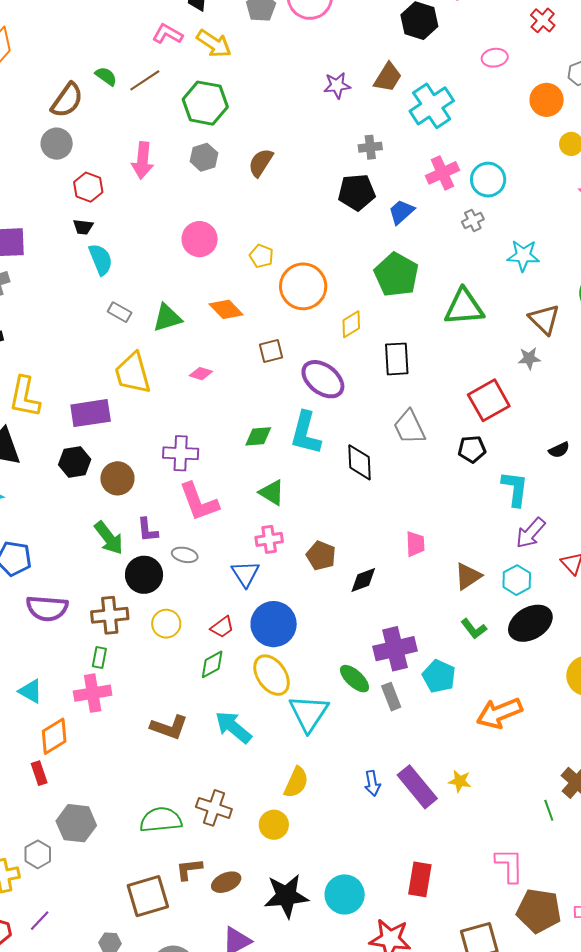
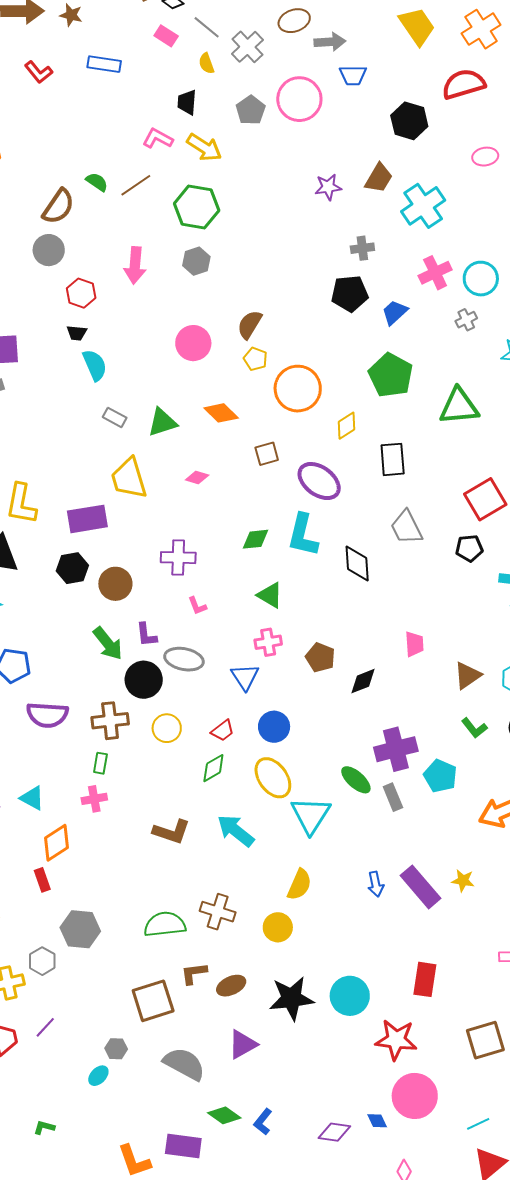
brown semicircle: (261, 163) -> (250, 324), moved
pink L-shape: (199, 502) -> (197, 606), size x0.5
gray ellipse: (185, 555) -> (184, 659), size x1.5
blue circle: (274, 624) -> (274, 727), size x0.7
pink cross: (93, 693) -> (94, 799), size x0.7

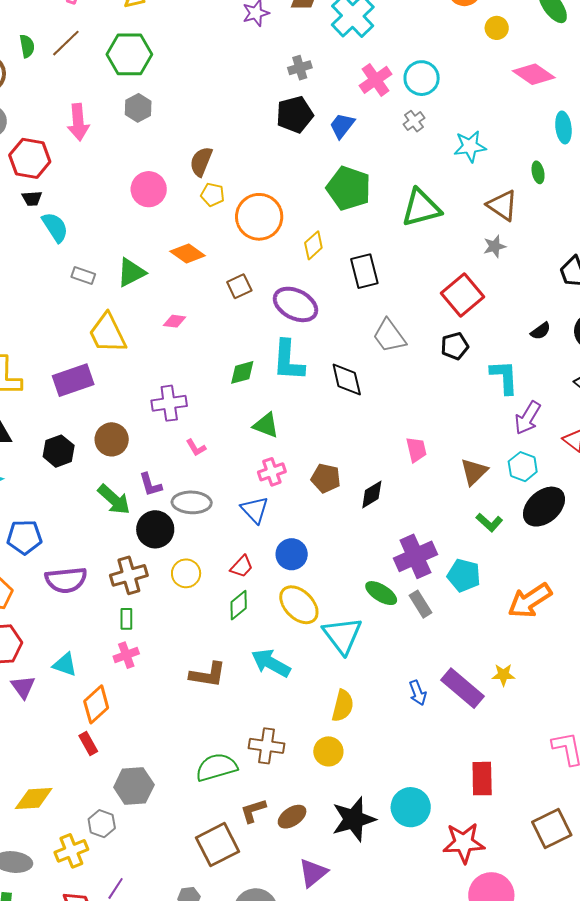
green semicircle: (97, 182) -> (27, 46), turned 55
red hexagon: (81, 293) -> (30, 158), size x1.4
black hexagon: (72, 568) -> (59, 451), moved

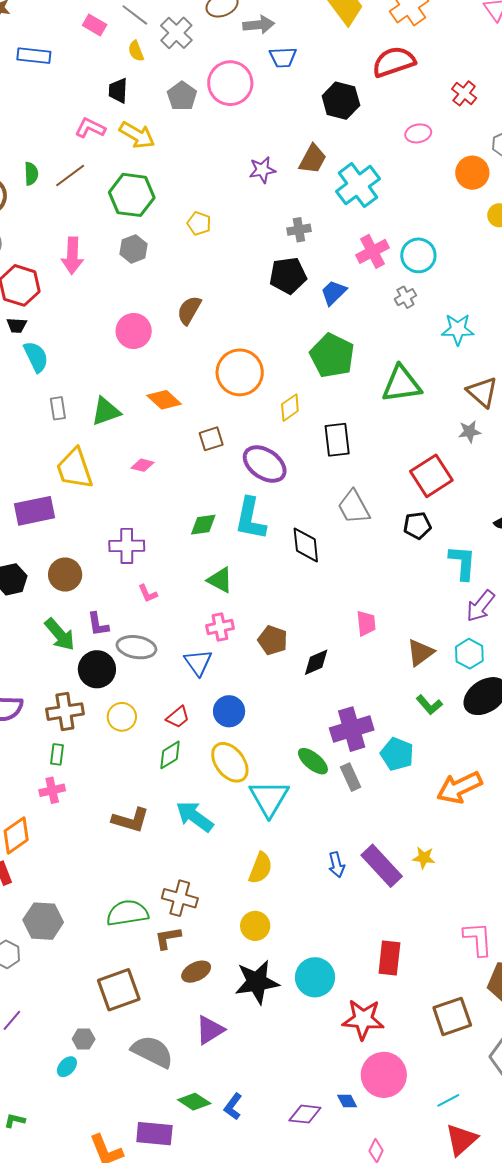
yellow pentagon: (213, 195) -> (199, 223), moved
gray rectangle: (83, 275) -> (58, 408), turned 55
yellow circle: (328, 751) -> (255, 926), moved
brown L-shape: (253, 811) -> (168, 938), moved

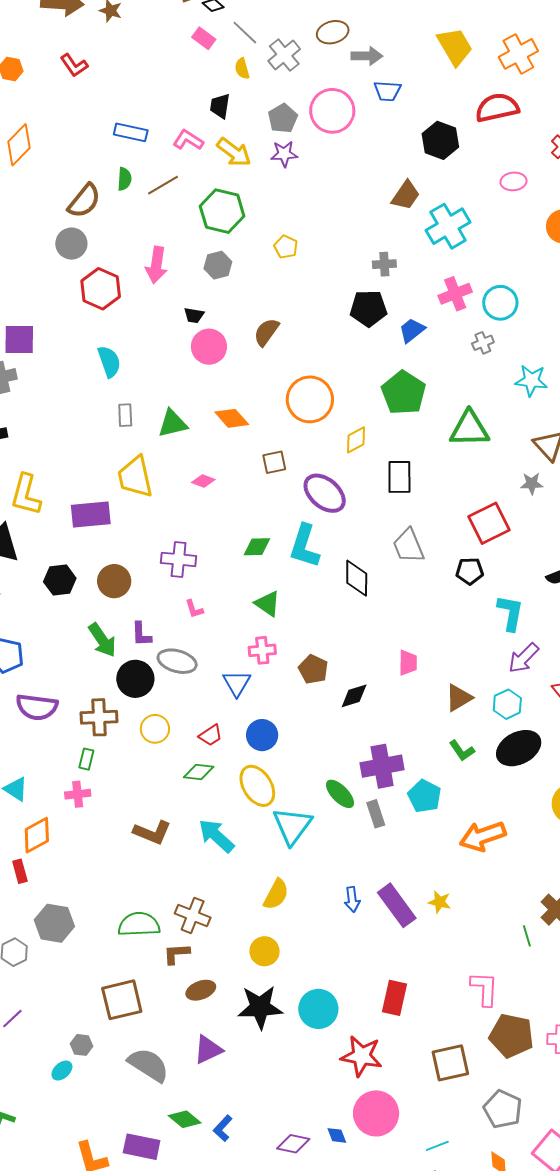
blue rectangle: (34, 56) -> (131, 132), moved
purple star: (262, 170) -> (284, 154), moved
black trapezoid: (17, 325) -> (194, 315), moved
green diamond: (170, 755) -> (199, 772), turned 32

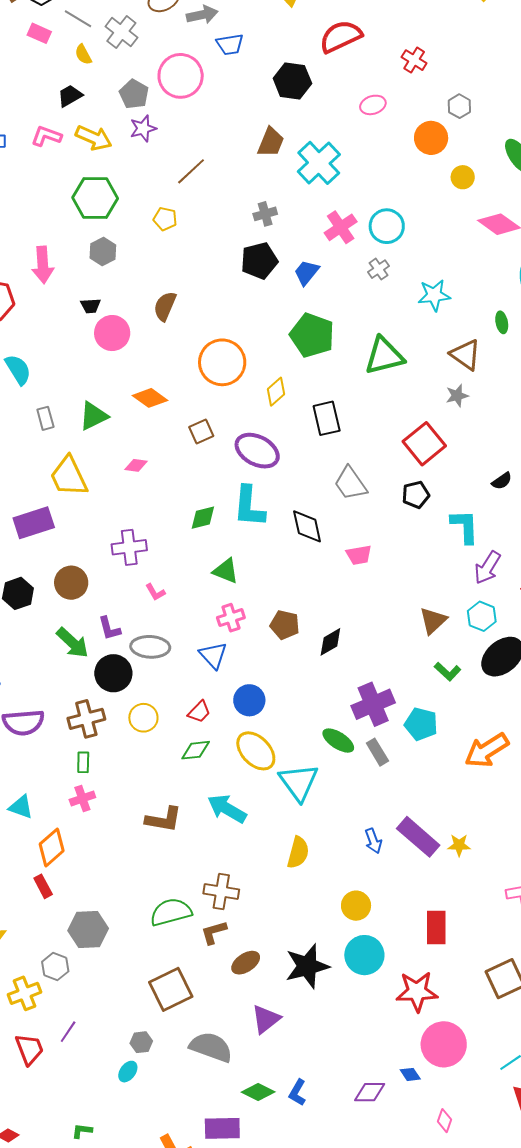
black trapezoid: (220, 106) -> (70, 96), turned 64
brown line: (163, 185) -> (191, 171), moved
pink trapezoid: (408, 663) -> (359, 555), moved, turned 92
yellow star: (440, 902) -> (459, 845), moved
yellow circle: (265, 951) -> (356, 906), moved

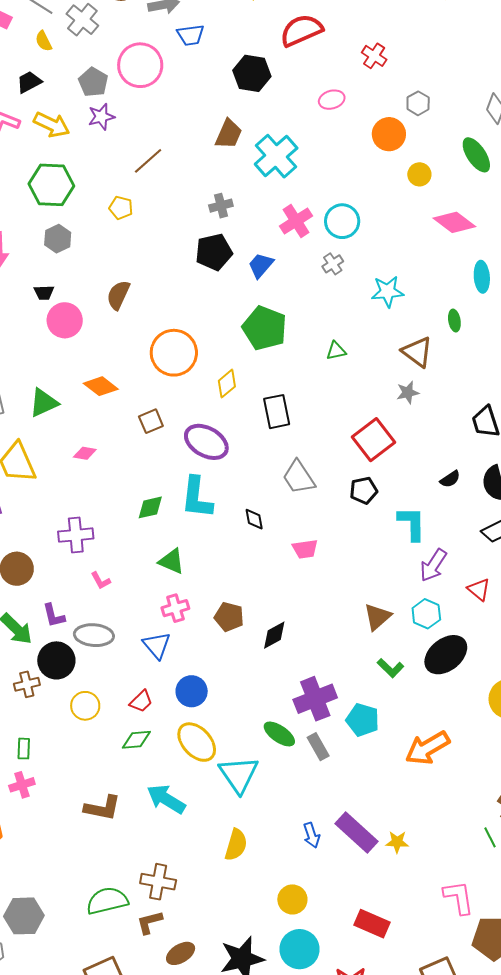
green triangle: (384, 356) -> (336, 351), size x0.5
black diamond: (307, 526) -> (254, 519), size x0.6
brown cross: (86, 719) -> (27, 684), moved, size x0.7
red rectangle: (436, 928) -> (372, 924), turned -68

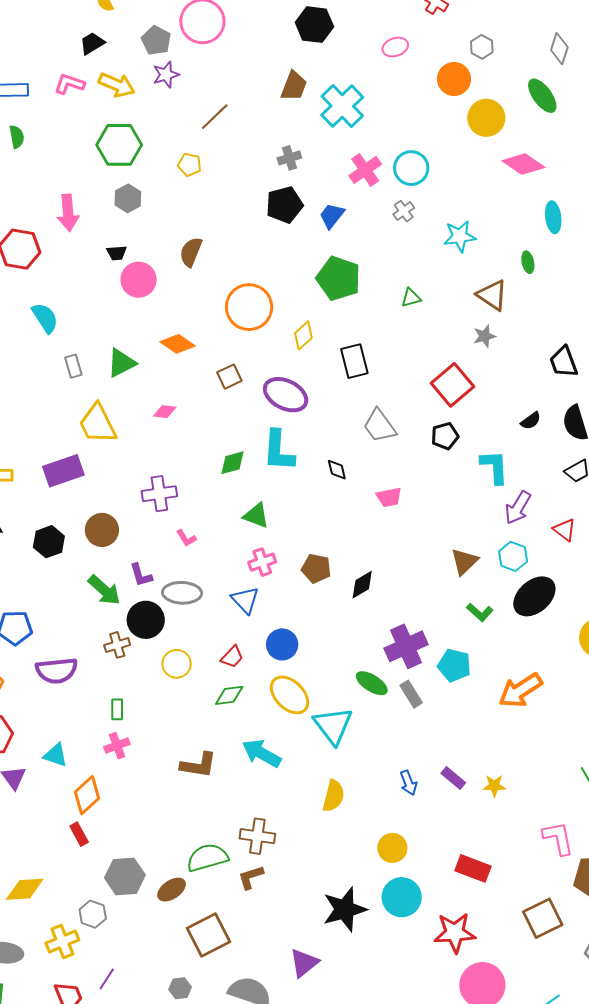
yellow circle: (419, 174) -> (486, 118), size x1.6
purple rectangle: (356, 832) -> (453, 778), size x0.6
brown ellipse: (181, 953) -> (172, 890), moved

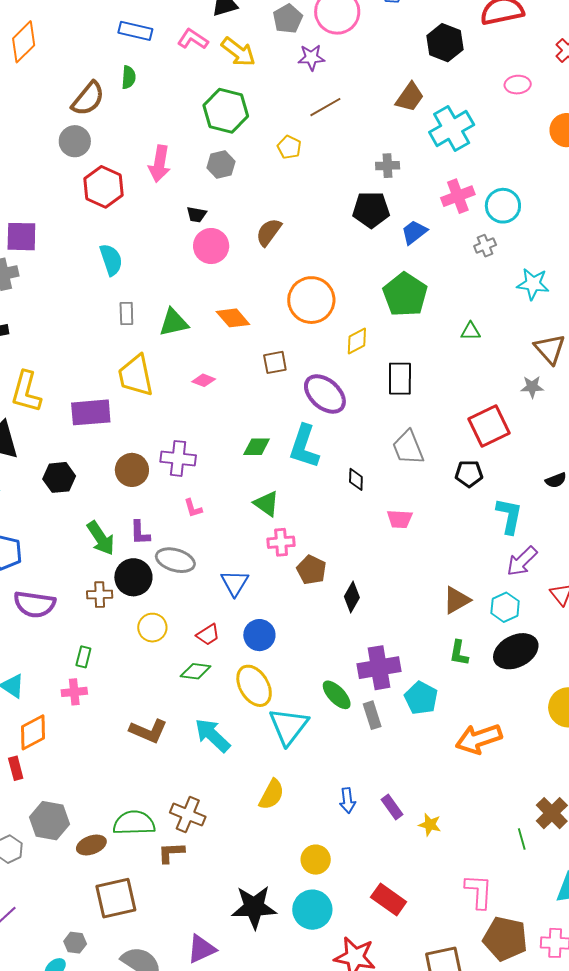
purple star: (166, 75) -> (311, 58), moved
brown circle: (102, 530) -> (132, 470), moved
pink cross: (262, 562) -> (281, 542), moved
black diamond: (362, 585) -> (352, 597), turned -44
green L-shape: (480, 612) -> (459, 653), turned 44

